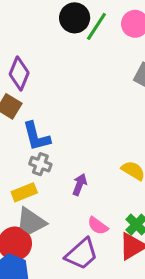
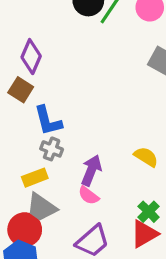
purple arrow: (80, 185) -> (91, 170), size x1.4
pink semicircle: (98, 226) -> (89, 195), moved

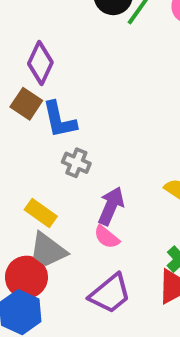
blue L-shape: (48, 121) -> (59, 120), moved
gray cross: (52, 149) -> (76, 163), moved
yellow rectangle: (35, 178) -> (41, 213), turned 55

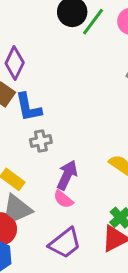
gray cross: (76, 163) -> (41, 141), turned -35

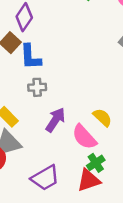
pink semicircle: (63, 199) -> (84, 137), moved, size x1.5

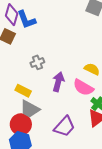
blue L-shape: (31, 57) -> (26, 20), moved

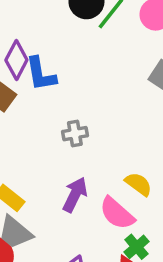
gray cross: (37, 62) -> (75, 134), moved

